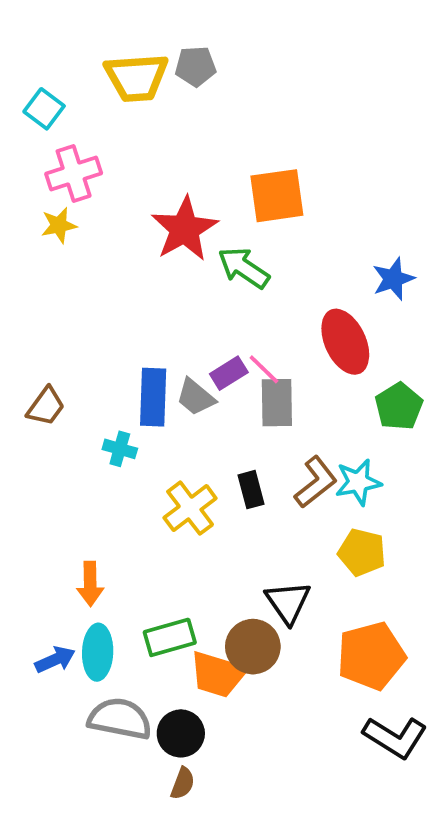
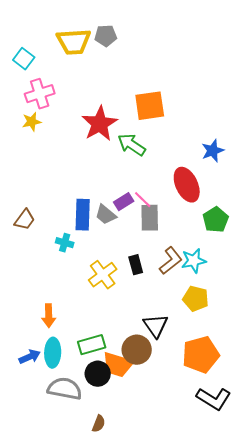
black circle: (181, 733) -> (98, 374), moved

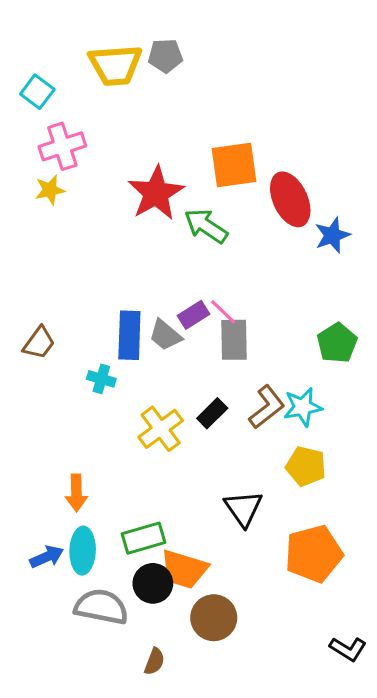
red ellipse: (187, 185) -> (290, 199), moved
black rectangle: (136, 265) -> (212, 413), turned 60
brown circle: (137, 350) -> (214, 618), moved
black L-shape: (214, 399) -> (348, 649), moved, size x0.7

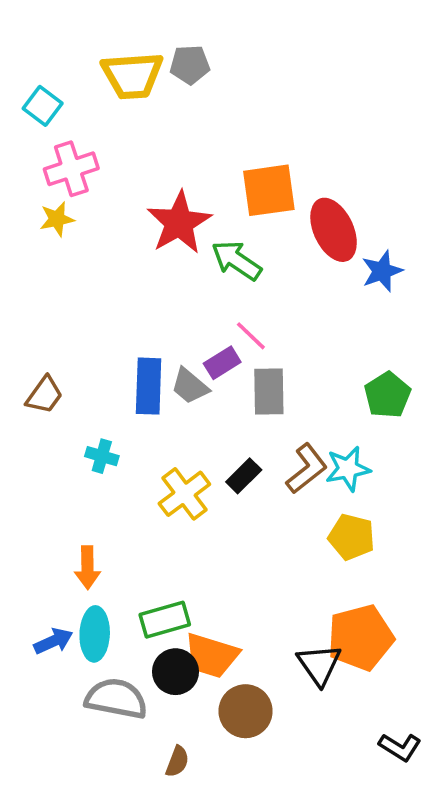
pink line: (223, 312) -> (251, 336), moved
cyan cross: (101, 379) -> (102, 456), moved
black triangle: (243, 508) -> (319, 664), moved

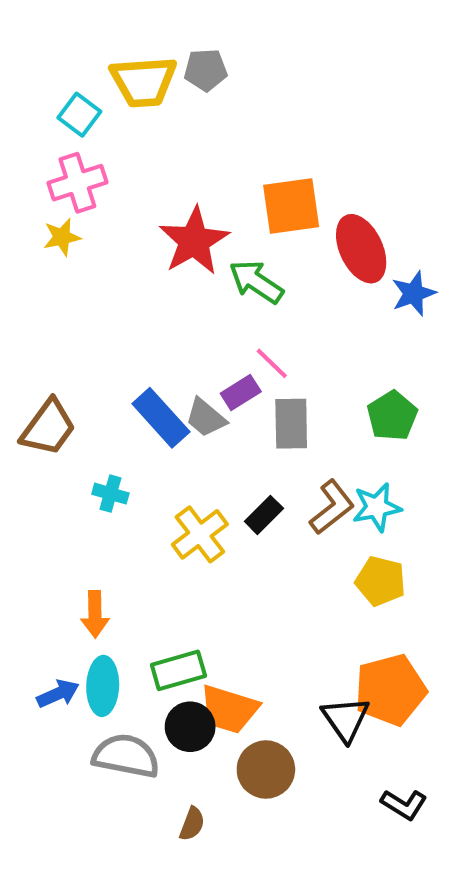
cyan square: (43, 106) -> (79, 115), moved
blue rectangle: (149, 386) -> (161, 418), turned -44
brown trapezoid: (44, 395) -> (48, 427), size x1.4
green pentagon: (387, 395) -> (392, 416), moved
black L-shape: (400, 747) -> (404, 804), moved

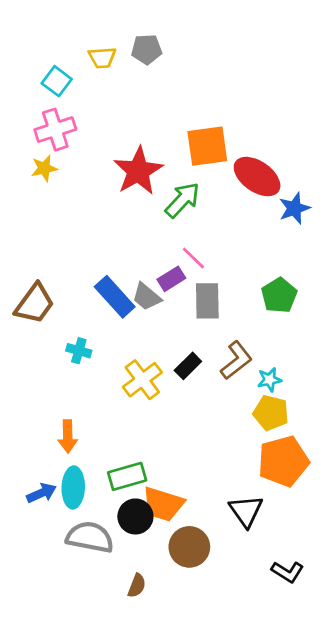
yellow trapezoid: (143, 82) -> (102, 58), size x0.6
red ellipse: (361, 249) -> (257, 177), turned -30
green arrow: (256, 282) -> (182, 200), turned 99
cyan star: (377, 507) -> (269, 380), moved, size x0.7
orange pentagon: (390, 690) -> (283, 461), moved

